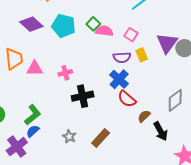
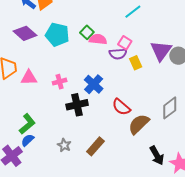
purple semicircle: (122, 57) -> (118, 54), moved
blue cross: (119, 79) -> (94, 84), moved
brown semicircle: (144, 116) -> (139, 124), size x1.6
black arrow: (161, 131) -> (157, 155), moved

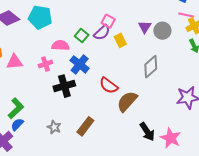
green square: (87, 32) -> (82, 35), moved
pink semicircle: (98, 39) -> (60, 45), moved
purple triangle: (161, 51) -> (145, 27), size x0.6
purple semicircle: (118, 54) -> (102, 33), turned -36
gray diamond: (170, 108) -> (151, 67), moved

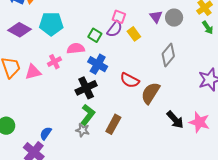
pink cross: (45, 64) -> (54, 62), moved
green L-shape: (16, 108) -> (88, 115), moved

